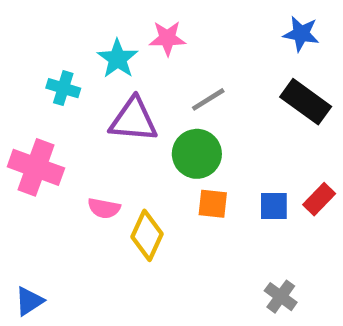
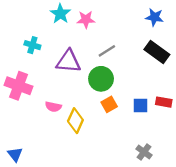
cyan star: (118, 59) -> (60, 14), moved
red rectangle: (319, 199) -> (164, 102), turned 56
orange square: (213, 204) -> (109, 104), turned -35
blue triangle: (29, 301) -> (15, 154), turned -35

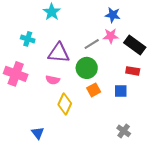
blue star: (154, 17) -> (113, 15), moved
pink star: (86, 20) -> (111, 36), moved
red rectangle: (164, 102) -> (133, 71), moved
pink semicircle: (53, 107) -> (53, 80), moved
blue triangle: (15, 154) -> (38, 133), moved

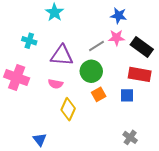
red rectangle: (133, 71) -> (140, 74), size x1.5

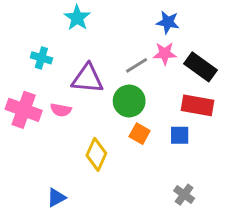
pink semicircle: (56, 84) -> (61, 110), moved
orange square: (99, 94) -> (140, 134), turned -32
blue triangle: (40, 140) -> (56, 198), turned 40

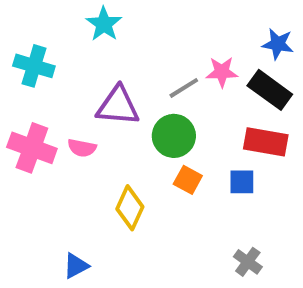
blue star: (168, 22) -> (278, 44), moved
cyan cross: (41, 58) -> (34, 66), moved, size x1.4

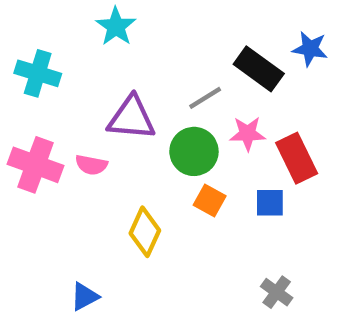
pink star: (222, 72) -> (248, 134), moved
black rectangle: (270, 90) -> (259, 69), moved
red rectangle: (266, 142) -> (297, 158), turned 54

